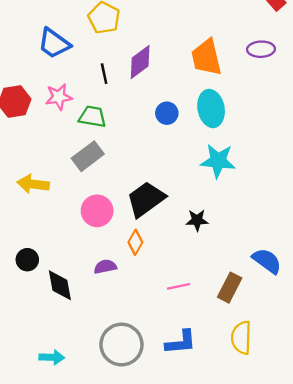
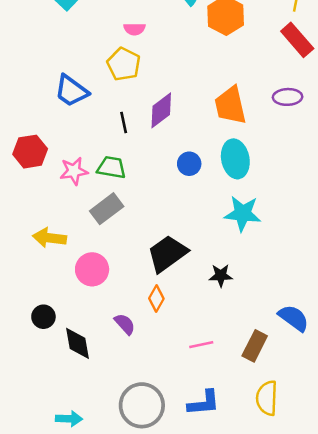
pink star: (59, 97) -> (74, 171), moved
pink circle: (97, 211) -> (92, 269), moved
purple semicircle: (105, 267) -> (125, 324), turned 60

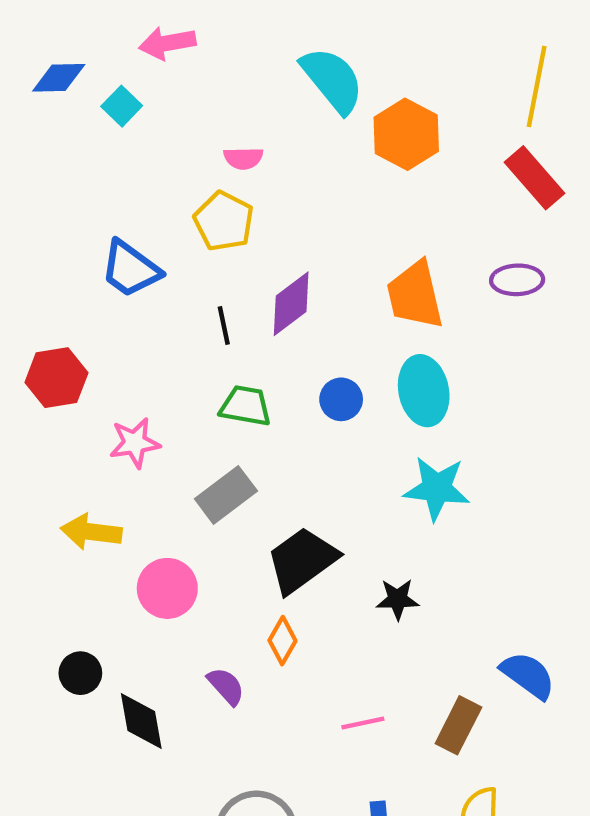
green trapezoid: (111, 167) -> (246, 406), moved
pink star: (74, 171) -> (135, 443), moved
gray rectangle: (107, 209) -> (226, 495), moved

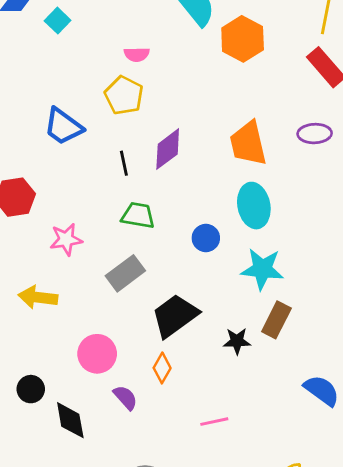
blue circle: (341, 399) -> (206, 238), moved
pink circle: (167, 588) -> (97, 354), moved
brown rectangle: (458, 725) -> (276, 320), moved

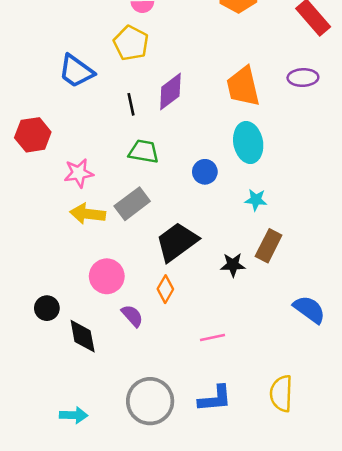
cyan star: (262, 269) -> (256, 200), size x0.6
yellow arrow: (38, 297) -> (88, 214), moved

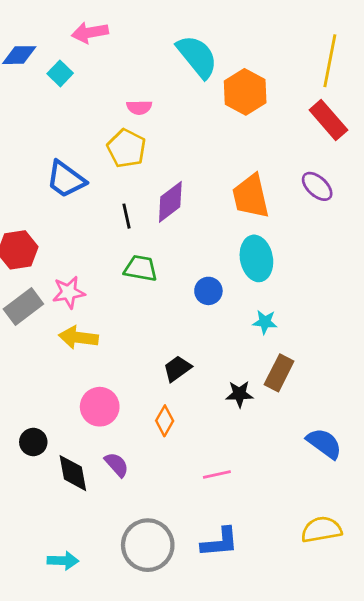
purple ellipse: (303, 78) -> (317, 186), turned 44
gray rectangle: (132, 204) -> (23, 306), moved
black trapezoid: (177, 242) -> (177, 369), size x0.6
purple semicircle: (132, 316) -> (117, 465), moved
yellow semicircle: (281, 393) -> (321, 530), moved, turned 78

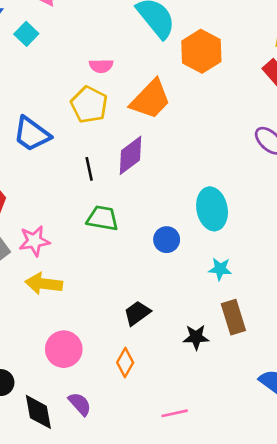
orange trapezoid: (251, 196) -> (151, 99), moved, turned -123
brown rectangle: (279, 373) -> (233, 317), turned -44

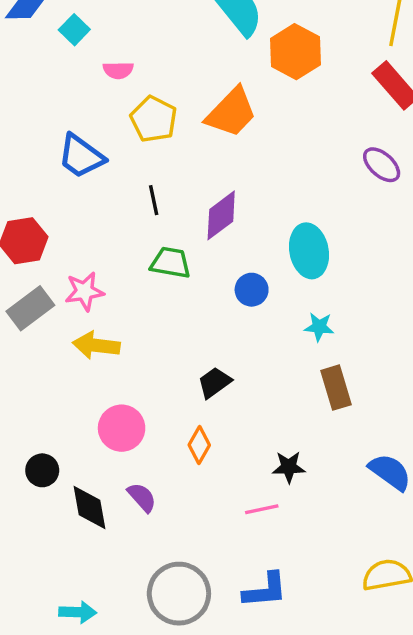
pink semicircle: (101, 66) -> (118, 70), moved
purple diamond: (131, 155) -> (221, 215), moved
black star: (196, 337) -> (289, 467), moved

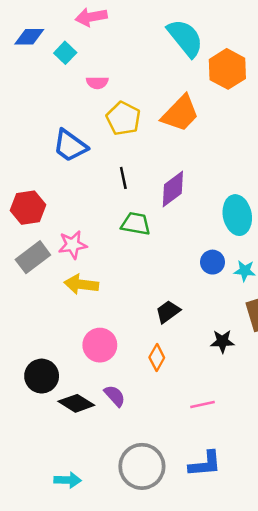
blue circle: (252, 290) -> (212, 262), moved
black star: (289, 467) -> (222, 341), moved
black circle: (42, 470) -> (42, 376), size x1.4
black diamond: (89, 507) -> (76, 403), turned -48

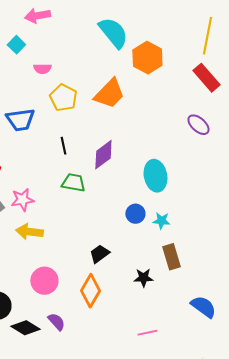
blue trapezoid: (70, 146) -> (20, 120), turned -44
orange diamond: (157, 357) -> (90, 291), size x1.5
pink line: (203, 405) -> (147, 333), moved

